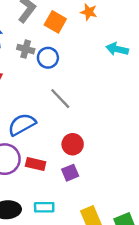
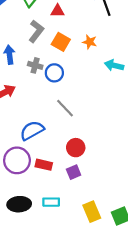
orange star: (89, 12) -> (90, 42), moved

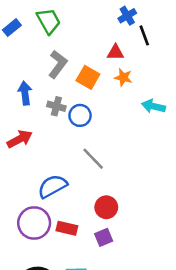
red triangle: (58, 11) -> (115, 52), moved

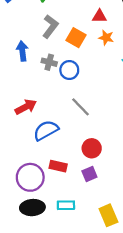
red arrow: (20, 139) -> (26, 107), moved
purple circle: (34, 223) -> (30, 177), moved

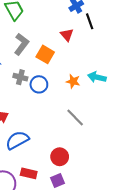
red triangle: (99, 16) -> (67, 35), turned 48
orange star: (106, 38) -> (73, 81), moved
gray line: (80, 107) -> (75, 117), moved

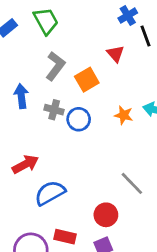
orange square: (45, 54) -> (87, 80), turned 30
gray line: (75, 117) -> (132, 183), moved

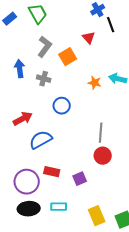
blue circle: (79, 119) -> (62, 106), moved
gray line: (132, 183) -> (101, 133), turned 48
red circle: (106, 215) -> (103, 156), moved

